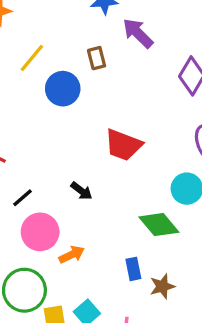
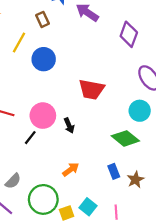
brown rectangle: (97, 58) -> (43, 19), moved
black arrow: (81, 191) -> (69, 125), turned 40
pink circle: (40, 232) -> (43, 116), moved

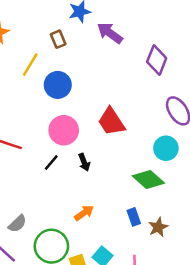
red trapezoid: (91, 89) -> (111, 122), turned 44
pink circle: (43, 116) -> (64, 130), moved
black line: (30, 138) -> (51, 163), moved

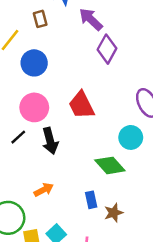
purple diamond: (157, 60) -> (107, 49), moved
black arrow: (84, 162) -> (50, 141), size x1.5

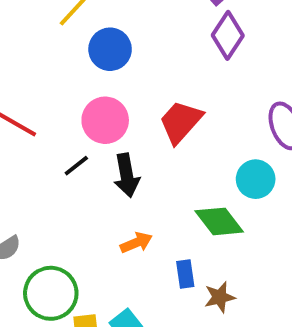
red trapezoid: (81, 105) -> (181, 122), turned 64
orange arrow: (44, 190) -> (136, 243), moved

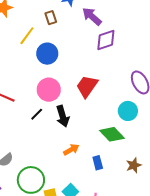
purple diamond: (228, 35) -> (106, 40), turned 45
brown star: (220, 297) -> (134, 165), moved

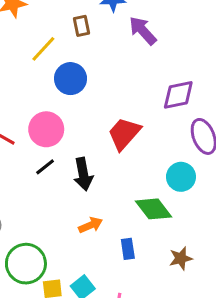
purple diamond: (106, 40) -> (178, 95), moved
pink circle: (49, 90) -> (46, 129), moved

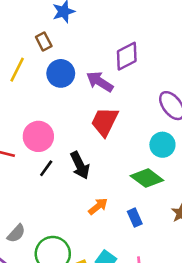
purple arrow: (143, 31) -> (100, 82), moved
blue circle: (71, 79) -> (61, 73), moved
purple diamond: (178, 95) -> (127, 56), moved

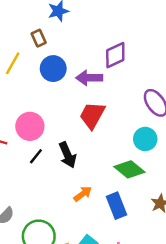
purple arrow: (100, 82) -> (89, 78), turned -35
blue rectangle: (135, 218) -> (117, 206), size x1.5

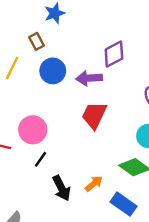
black arrow: (67, 155) -> (61, 188), moved
orange arrow: (83, 194) -> (94, 184), moved
blue rectangle: (117, 206) -> (123, 204), turned -30

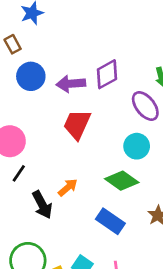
purple diamond: (114, 54) -> (107, 74), moved
orange arrow: (94, 184) -> (68, 187), moved

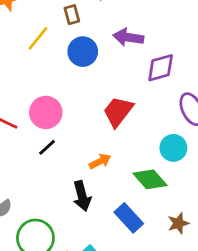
purple arrow: (71, 84) -> (128, 37), moved
orange arrow: (68, 187) -> (100, 161), moved
black arrow: (42, 205) -> (82, 196), moved

